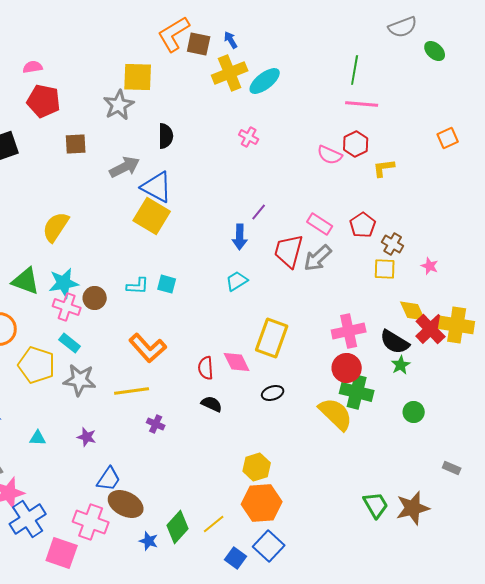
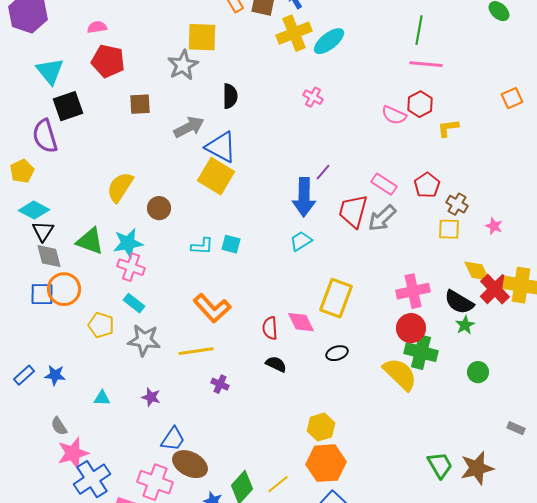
blue arrow: (240, 237) -> (304, 197), size x1.5
brown circle: (95, 298) -> (159, 208), moved
yellow pentagon: (37, 365) -> (101, 325), size x0.7

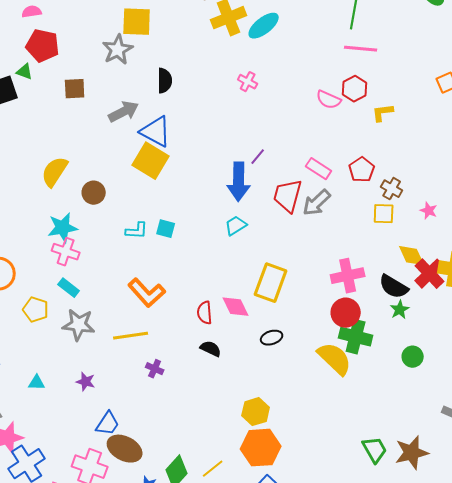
green triangle: (90, 241) -> (25, 72), moved, size x0.6

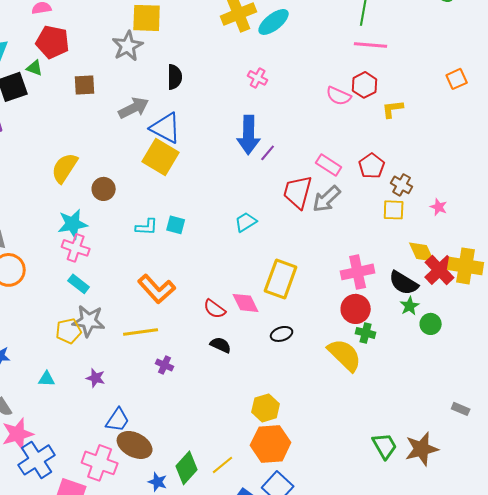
blue arrow: (239, 182) -> (249, 135), moved
yellow pentagon: (36, 310) -> (69, 331), moved, turned -30
red semicircle: (205, 313) -> (215, 309), turned -50
green cross: (356, 337) -> (366, 333), size x0.6
green circle: (413, 357) -> (431, 324), moved

